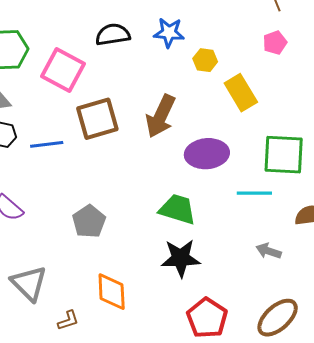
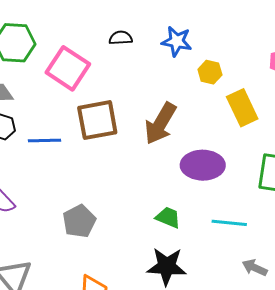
black semicircle: (113, 35) -> (121, 38), size x0.7
cyan line: (254, 193) -> (229, 223), moved
green trapezoid: (177, 209) -> (168, 217), size x0.7

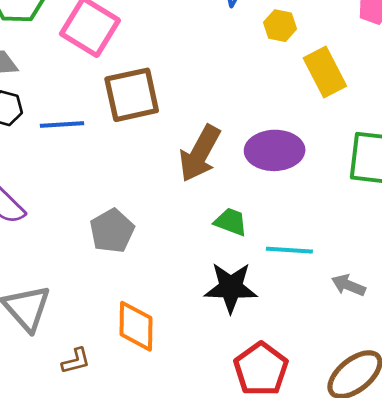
brown arrow: (160, 124) -> (200, 154), moved
cyan line: (229, 223) -> (289, 250), moved

